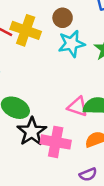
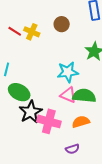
yellow cross: (26, 30) -> (32, 32), size x0.7
cyan star: (71, 44) -> (68, 72), moved

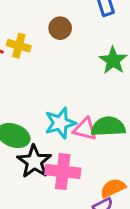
cyan star: (68, 72) -> (60, 123), moved
orange semicircle: (81, 122) -> (113, 188), moved

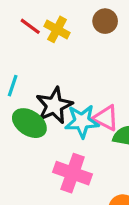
pink triangle: (85, 129) -> (106, 118), moved
black star: (34, 162) -> (54, 105), moved

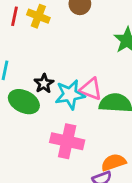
red line: (30, 26) -> (14, 16), turned 72
black star: (54, 105) -> (44, 83), size x0.6

